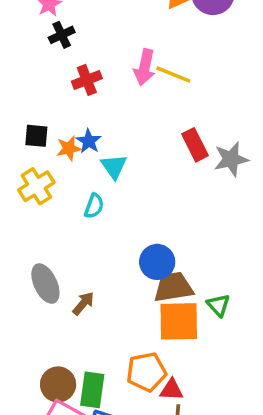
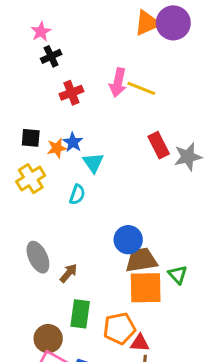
green rectangle: (92, 390) -> (80, 314), moved

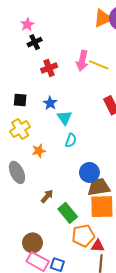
orange star: (57, 148) -> (39, 151), moved
cyan semicircle: (77, 195) -> (71, 140), moved
gray ellipse: (38, 257) -> (17, 172), moved
green rectangle: (80, 314) -> (68, 213), moved, turned -48

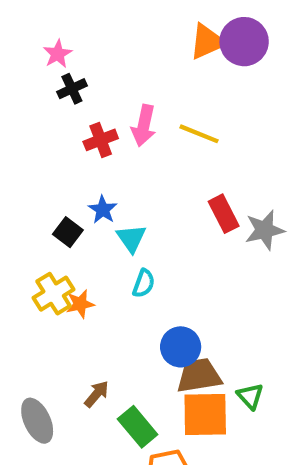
pink arrow: (82, 61) -> (144, 126), moved
black square: (20, 100) -> (68, 232), moved, turned 32
yellow cross: (20, 129) -> (54, 294), moved
gray ellipse: (17, 172) -> (37, 421), moved

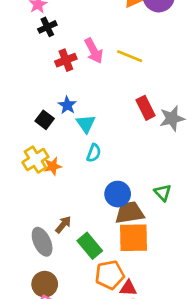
pink arrow: (144, 126) -> (94, 51), turned -40
green triangle: (250, 396) -> (163, 193), moved
gray ellipse: (37, 421) -> (42, 242), moved

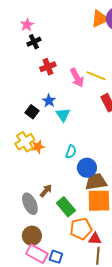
pink arrow: (94, 51) -> (77, 78), moved
yellow line: (130, 56) -> (96, 76), moved
cyan semicircle: (94, 153) -> (71, 152), moved

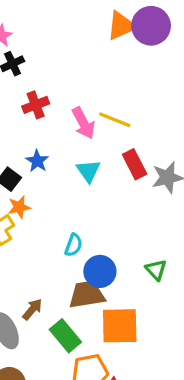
cyan triangle: (63, 115) -> (88, 171), moved
orange star: (38, 147) -> (19, 207), moved
brown trapezoid: (96, 182) -> (87, 295), moved

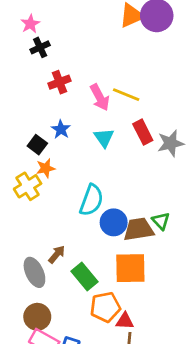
cyan semicircle: (74, 245) -> (91, 200), size x1.6
brown trapezoid: (87, 295) -> (139, 229), moved

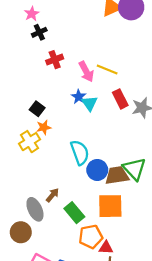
blue star: (61, 129) -> (79, 97), moved
cyan semicircle: (91, 200) -> (80, 152), turned -40
green triangle: (161, 221) -> (134, 169), size x1.6
brown circle: (37, 317) -> (21, 232), moved

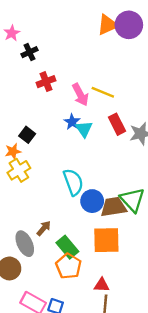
pink star: (32, 14) -> (12, 33), moved
orange star: (44, 127) -> (13, 151), moved
orange pentagon: (91, 237) -> (69, 266), moved, turned -30

